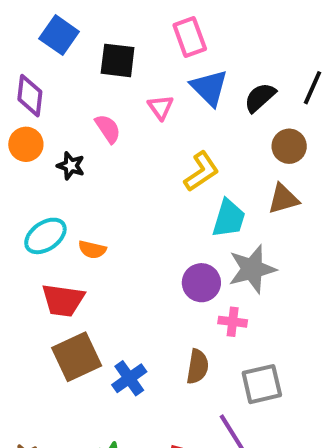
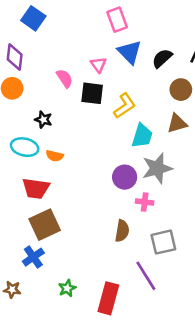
black square: (118, 60) -> (92, 93), moved
black star: (71, 166) -> (43, 120), moved
cyan ellipse: (45, 236) -> (25, 147), turned 48
blue cross: (129, 378) -> (33, 257), moved

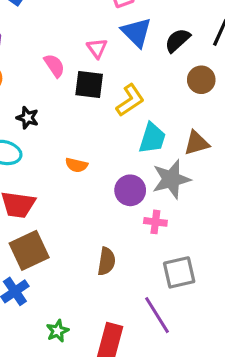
brown triangle: (177, 123) -> (196, 143), moved
orange semicircle: (55, 156) -> (76, 165), moved
brown semicircle: (122, 231) -> (106, 261), moved

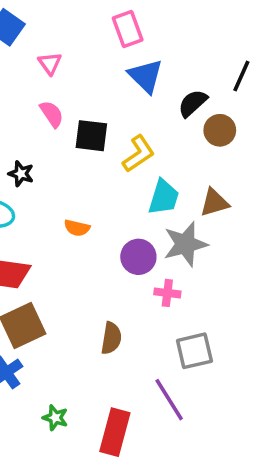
black semicircle: (178, 40) -> (193, 103), moved
pink triangle: (97, 48) -> (50, 63), moved
green star: (58, 331) -> (55, 418), turned -30

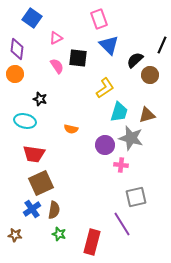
pink triangle: (50, 63) -> (56, 38), turned 40
black square: (91, 136) -> (78, 58), moved
gray star: (185, 244) -> (131, 138), turned 30
brown semicircle: (111, 338) -> (54, 210), moved

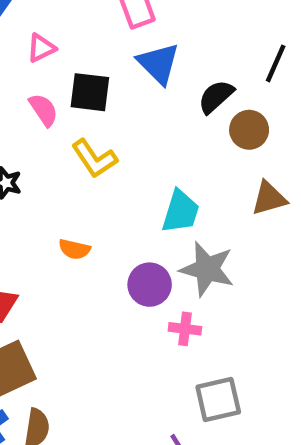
yellow L-shape: (105, 88) -> (94, 159), moved, turned 90
brown triangle: (147, 115) -> (269, 198), moved

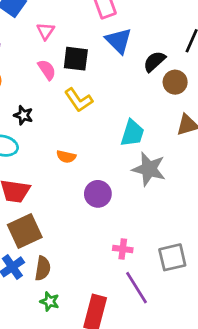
pink triangle: (41, 48) -> (45, 31), turned -30
purple circle: (150, 285) -> (98, 194), moved
pink cross: (185, 329) -> (123, 249), moved
gray square: (218, 400) -> (172, 257), moved

